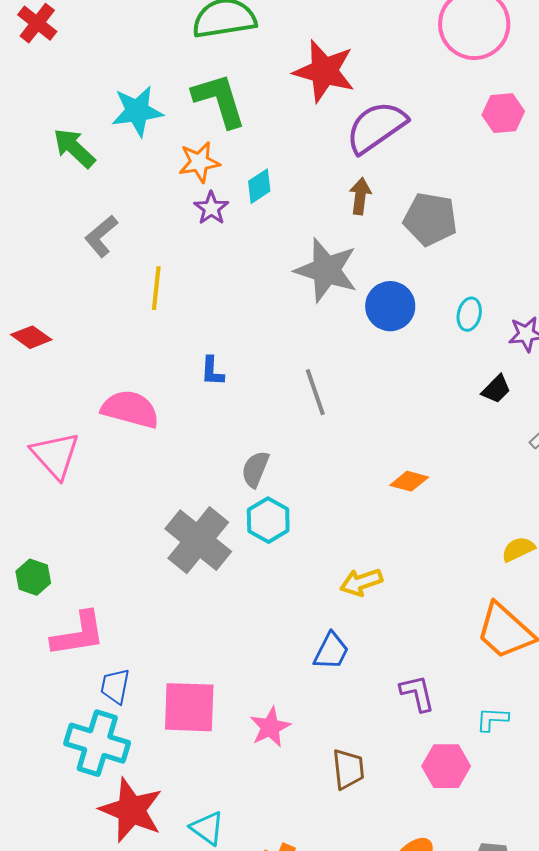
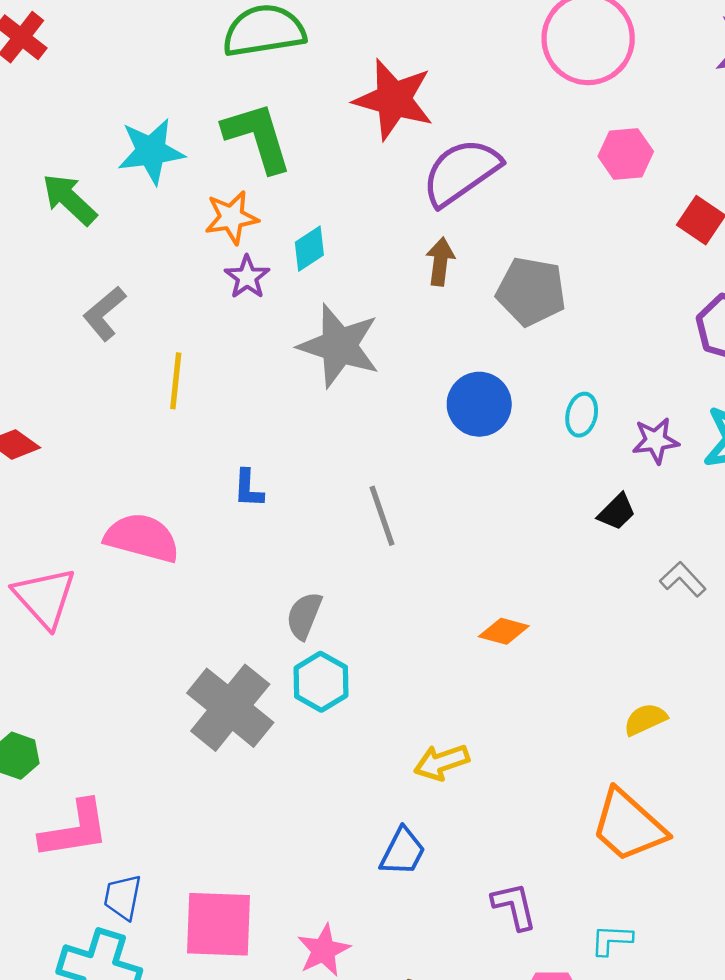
gray star: (326, 270) -> (339, 346), moved

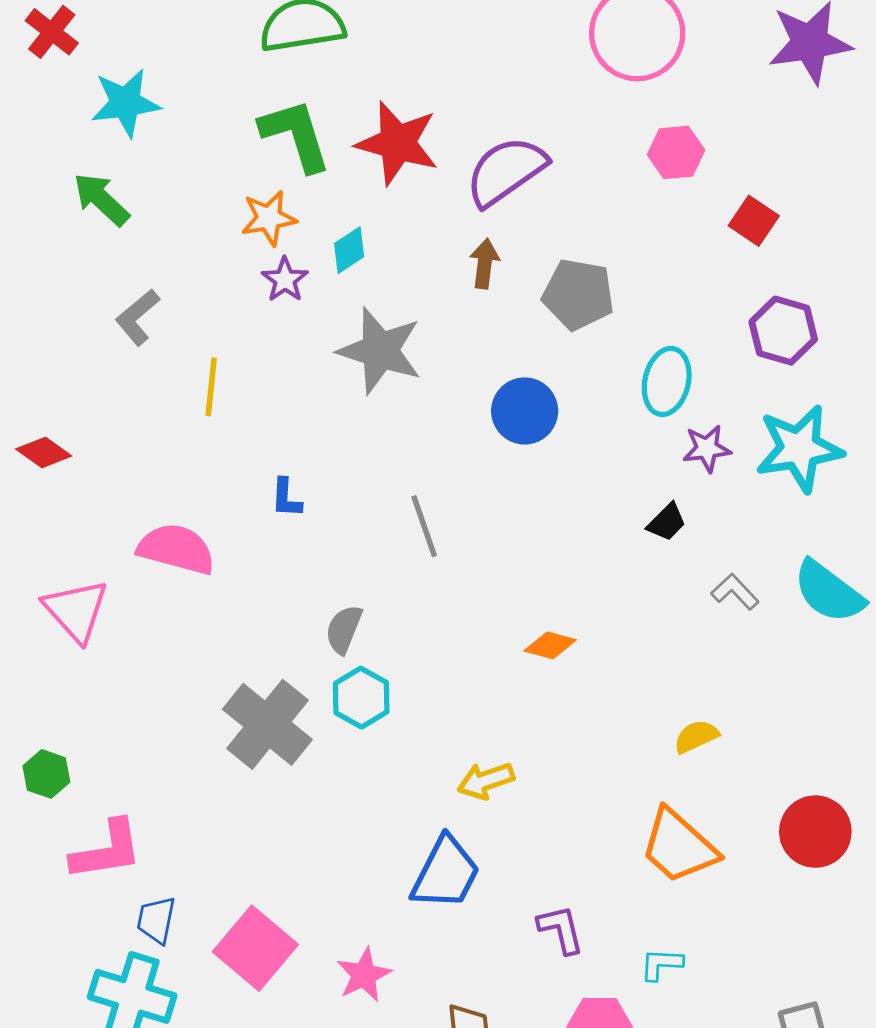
red star: (394, 99) -> (397, 143), moved
cyan star: (151, 151) -> (125, 103), moved
cyan ellipse: (582, 415) -> (667, 381), moved, size x1.5
blue trapezoid: (403, 852) -> (446, 873), size x1.5
pink square: (219, 924) -> (255, 948), turned 38

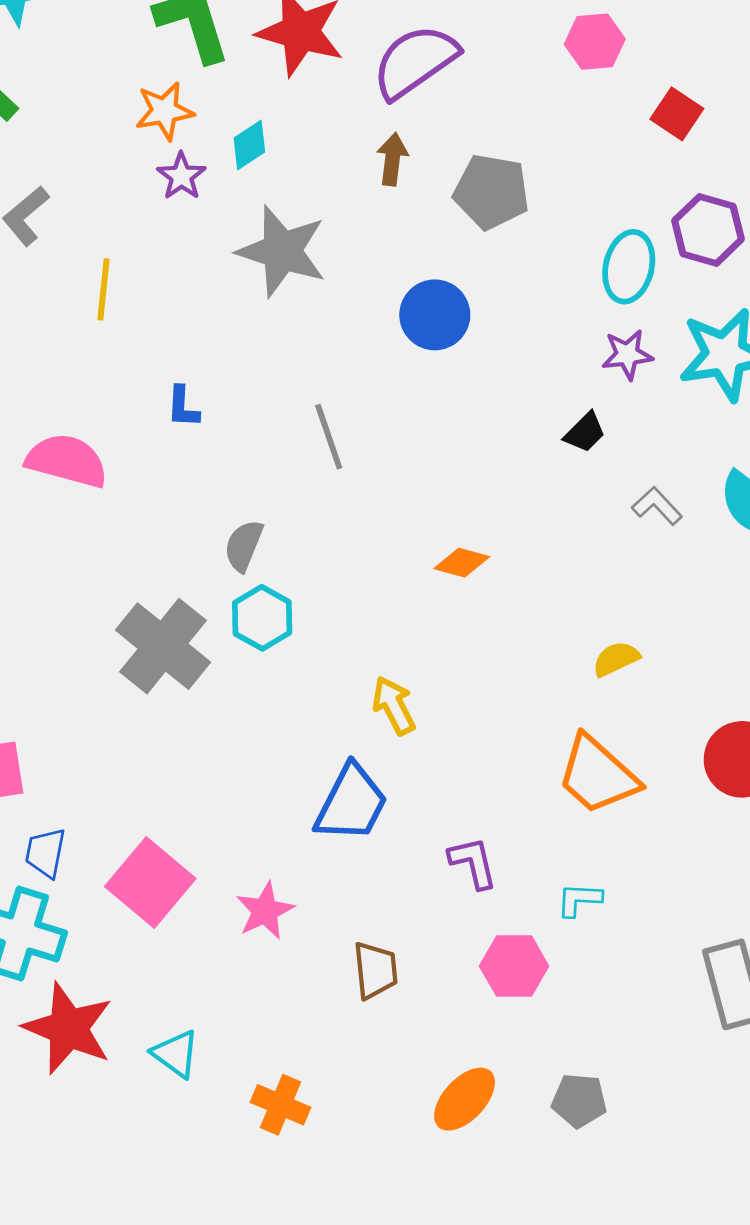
cyan ellipse: (667, 381) -> (629, 267), moved
yellow arrow: (486, 781) -> (394, 706), turned 82

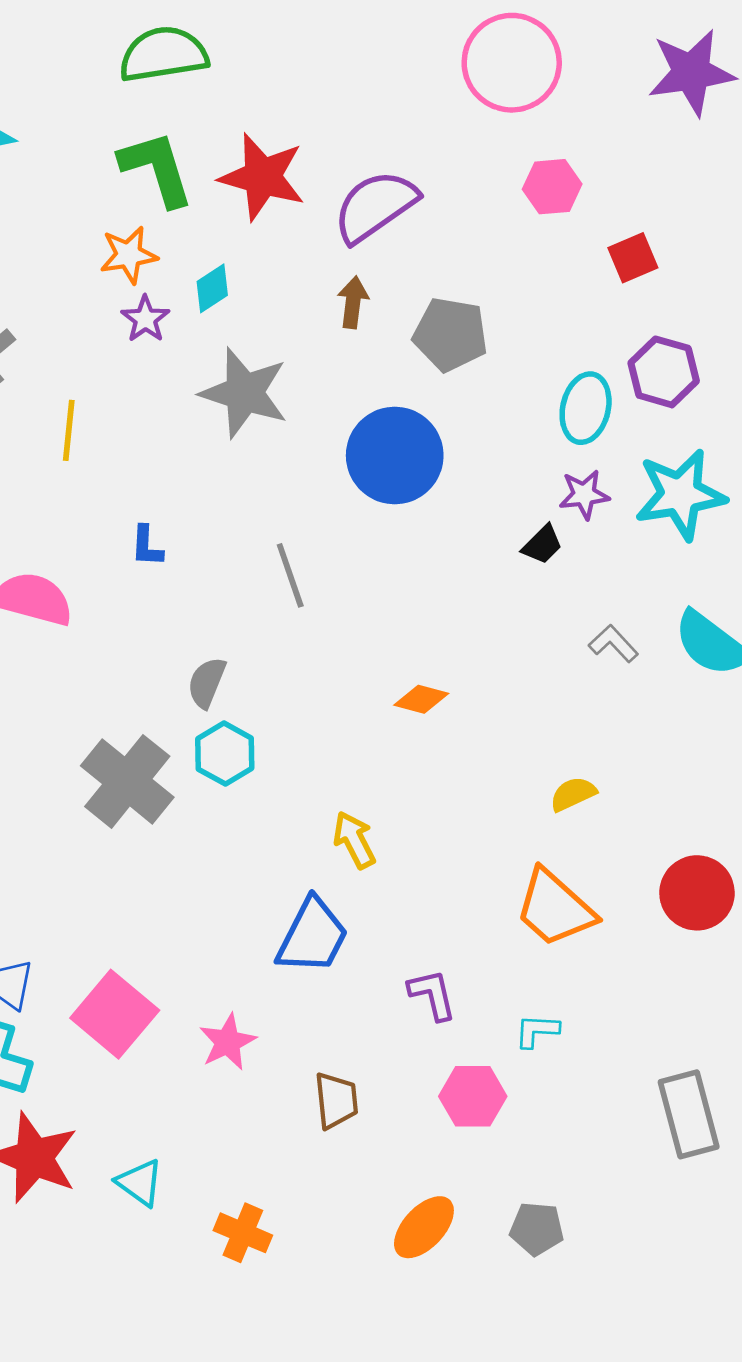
red square: (677, 114) -> (633, 258), turned 33
blue circle: (435, 315) -> (395, 456), size x1.4
black trapezoid: (585, 432) -> (542, 545), moved

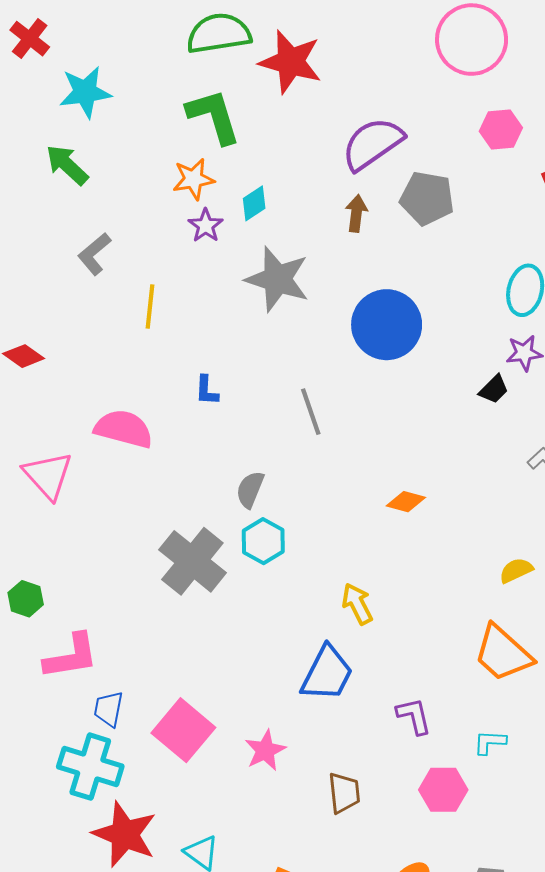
red star: (262, 177) -> (291, 62), moved
gray pentagon: (450, 334) -> (427, 198), moved

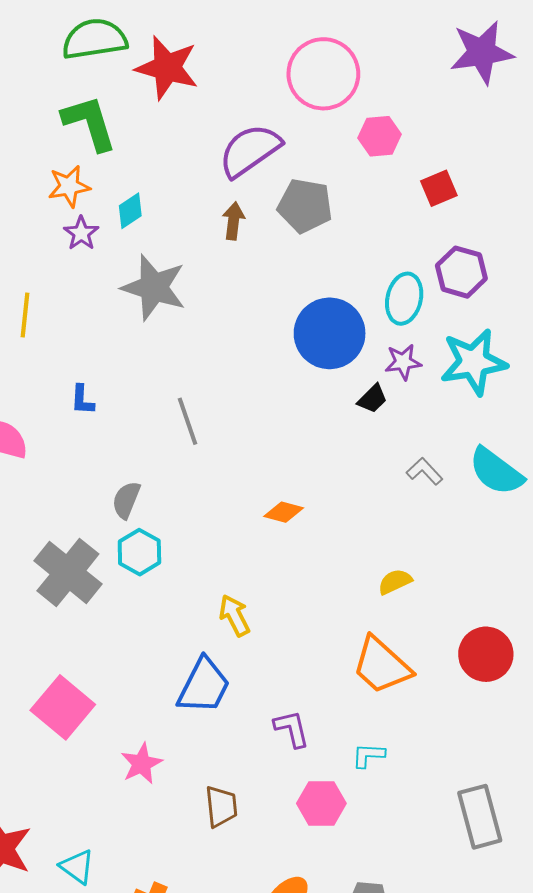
pink circle: (472, 40) -> (323, 74), moved
blue circle: (387, 325) -> (330, 333), moved
pink square: (183, 730) -> (63, 707), moved

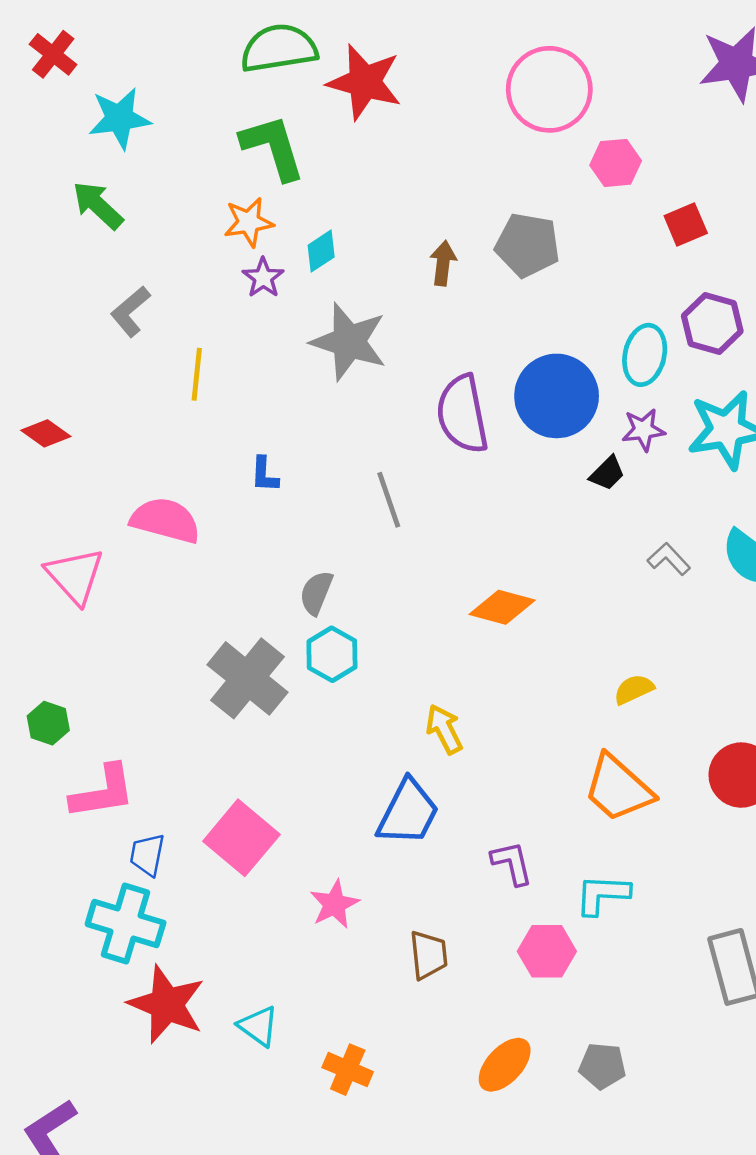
purple semicircle: (250, 150) -> (462, 414), moved, turned -66
orange diamond: (284, 512) -> (502, 607), size x1.4
cyan L-shape: (368, 755) -> (602, 895), size x1.4

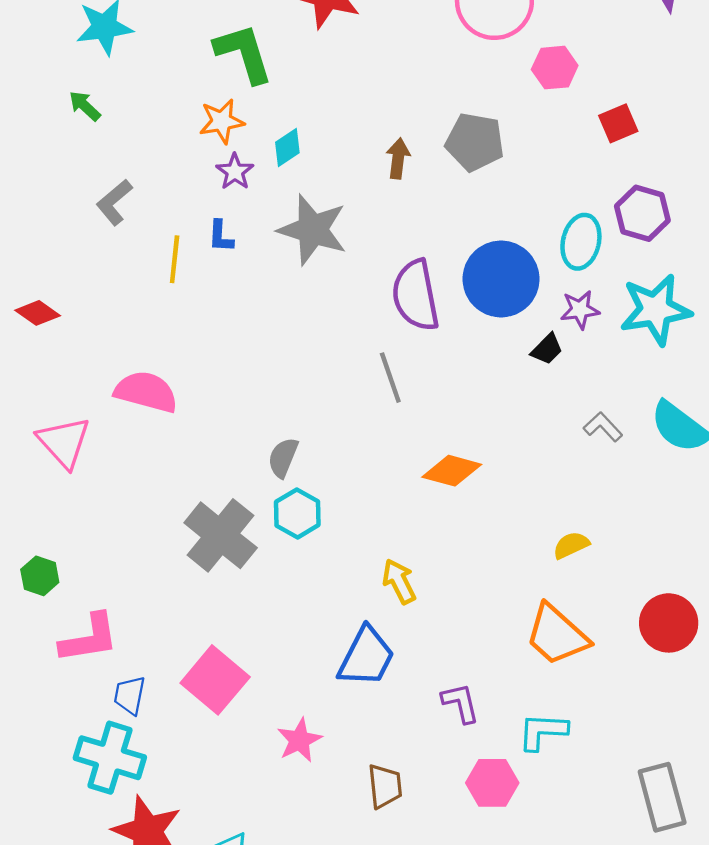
green arrow: (98, 205) -> (85, 106), size x0.7
blue L-shape: (264, 474) -> (221, 236), moved
gray line: (389, 500) -> (390, 378), moved

